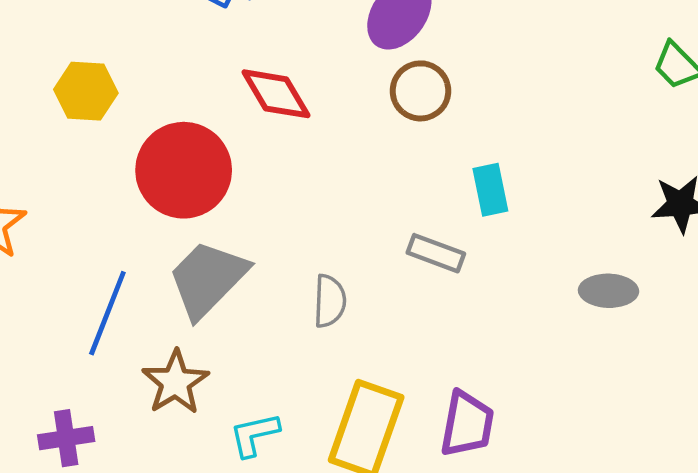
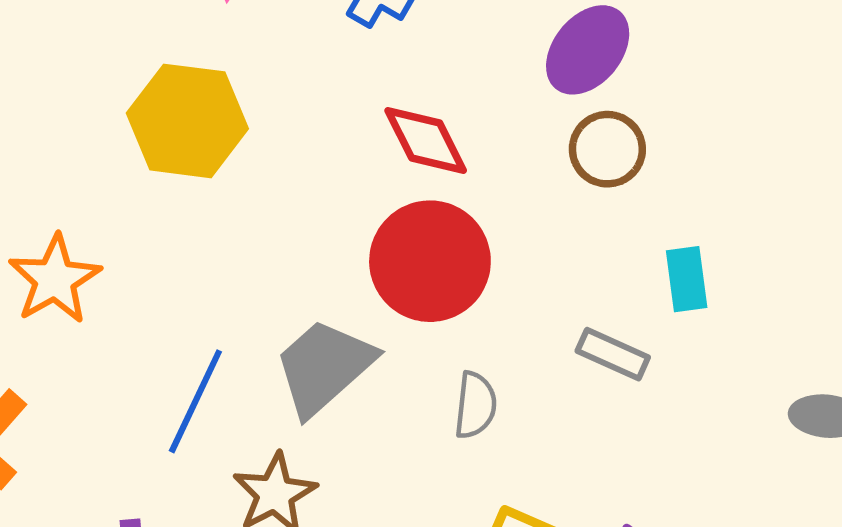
yellow hexagon: (86, 91) -> (187, 121), size x1.5
red circle: (184, 170) -> (430, 261), moved

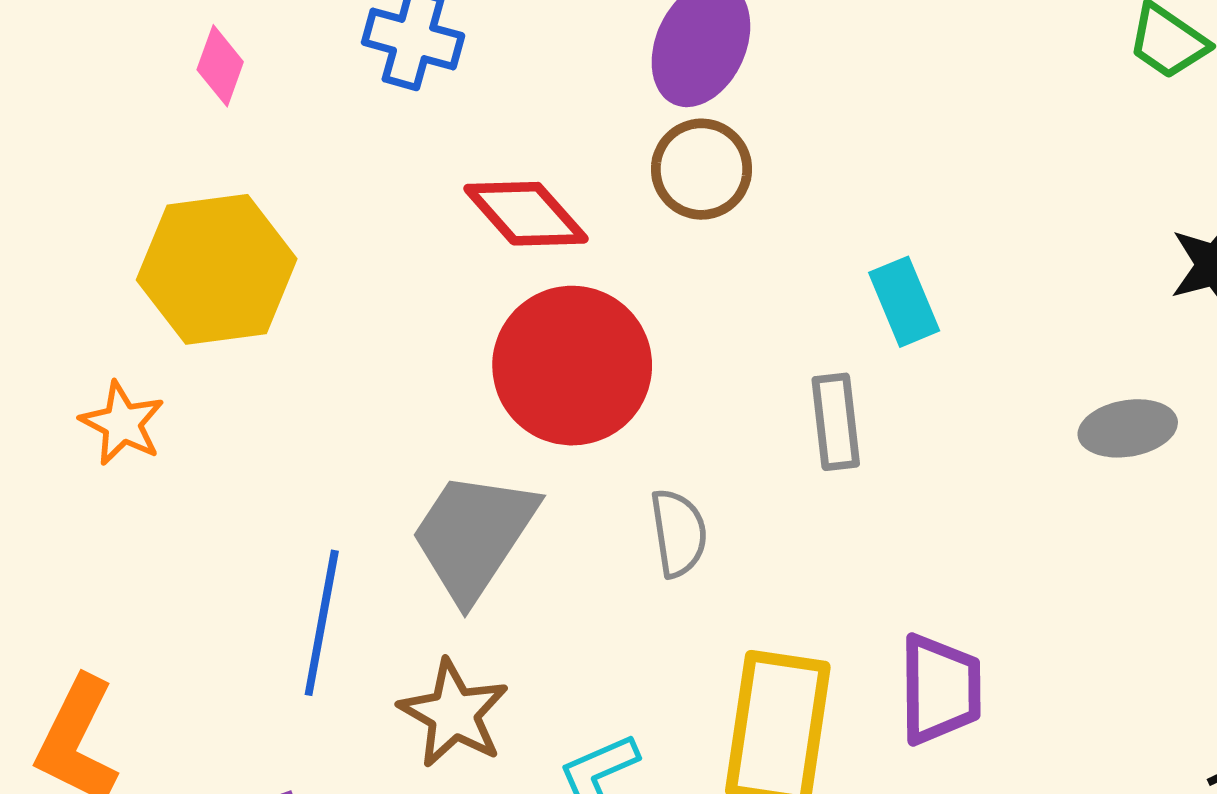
brown circle: (607, 149) -> (701, 169), moved
orange star: (55, 279) -> (122, 423), moved, size x0.7
gray rectangle: (613, 354) -> (836, 422), turned 74

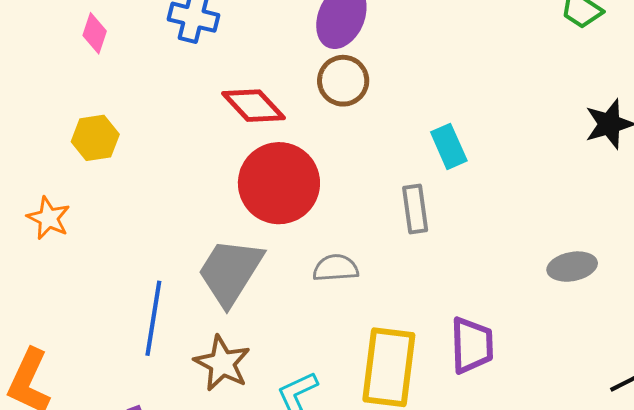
yellow hexagon: (217, 269) -> (95, 138), size x0.6
gray ellipse: (1128, 428) -> (572, 267), moved
gray semicircle: (679, 533) -> (336, 268), turned -84

